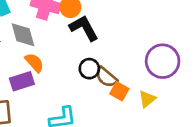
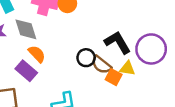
black L-shape: (84, 28) -> (118, 42), moved
purple rectangle: (22, 81) -> (26, 71), turned 60
yellow triangle: (147, 99) -> (127, 68), moved, turned 49

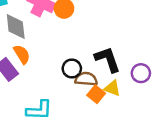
purple circle: (151, 49) -> (141, 73), size x0.6
brown semicircle: (101, 65) -> (86, 79), turned 135

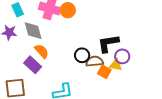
black L-shape: (108, 59) -> (108, 43), turned -70
purple circle: (141, 73) -> (122, 56), moved

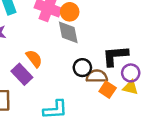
gray diamond: (33, 31) -> (68, 32), moved
yellow triangle: (116, 65) -> (131, 87), moved

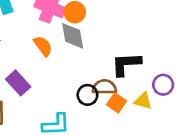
orange semicircle: (34, 59) -> (43, 46), moved
black circle: (82, 68) -> (87, 95), moved
purple circle: (131, 73) -> (163, 85), moved

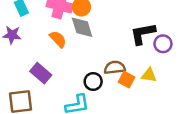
black L-shape: (126, 64) -> (143, 34), moved
purple circle: (163, 85) -> (163, 44), moved
black circle: (87, 95) -> (93, 82), moved

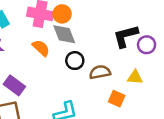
purple rectangle: (41, 73) -> (14, 85), moved
orange square: (127, 80) -> (117, 99), moved
black circle: (93, 82) -> (75, 61), moved

